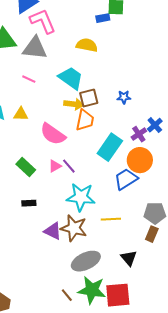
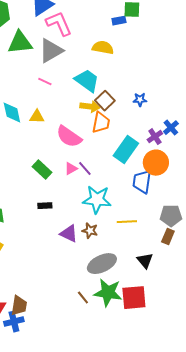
gray triangle: (35, 48) -> (51, 51), turned -36
brown square: (89, 98) -> (105, 101), turned -30
blue trapezoid: (126, 179) -> (142, 182), turned -50
brown star: (74, 228) -> (90, 231), size x0.6

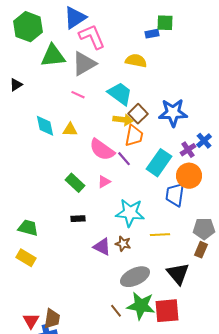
blue star: (140, 100) -> (173, 113), size x2.0
purple line: (85, 169) -> (124, 159), moved
black triangle: (145, 261) -> (178, 274), size x1.4

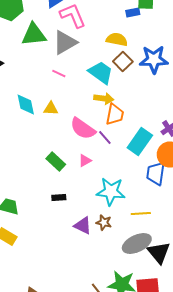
blue star: (173, 113) -> (154, 60), moved
brown square: (138, 114) -> (123, 62), moved
gray ellipse: (135, 277) -> (137, 244), moved

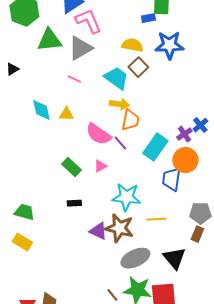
blue star: (154, 60) -> (169, 45), moved
brown star: (104, 222) -> (119, 228), size x1.8
gray ellipse: (137, 244) -> (135, 258), moved

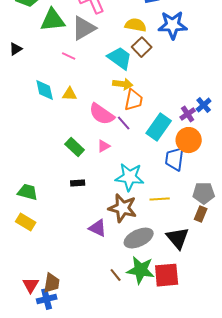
pink line: (74, 79) -> (69, 56), moved
purple triangle: (98, 231) -> (98, 228), moved

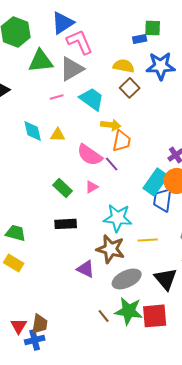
pink line: (69, 56) -> (57, 97), turned -40
cyan trapezoid: (120, 58) -> (92, 99), moved
cyan rectangle: (159, 127) -> (156, 182), moved
black rectangle: (78, 183) -> (66, 224), size x1.5

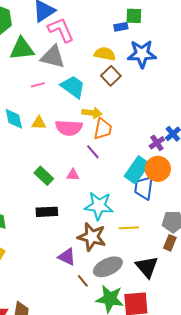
gray triangle: (72, 69) -> (53, 57), turned 44
pink semicircle: (90, 155) -> (69, 128), moved, turned -32
pink triangle: (92, 187) -> (73, 175), turned 32
brown line: (104, 316) -> (83, 281), moved

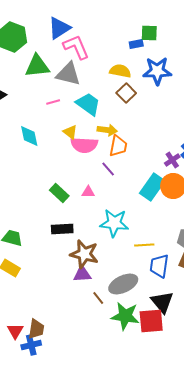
yellow triangle: (39, 123) -> (70, 132), moved, turned 35
blue trapezoid: (144, 188) -> (159, 266), moved
brown star: (92, 237) -> (84, 254), moved
purple triangle: (67, 257) -> (82, 274), turned -30
black triangle: (147, 267) -> (162, 302), moved

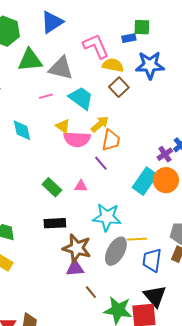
pink L-shape: (76, 47) -> (96, 46), moved
yellow arrow: (107, 130) -> (100, 124), turned -48
gray ellipse: (123, 284) -> (116, 251), moved, turned -36

